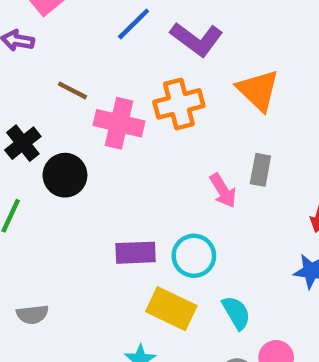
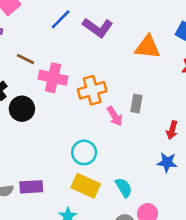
orange triangle: (258, 90) -> (148, 47), moved, turned -36
orange cross: (179, 104) -> (92, 90), moved
purple rectangle: (136, 253) -> (31, 187), moved
cyan circle: (194, 256) -> (84, 152), moved

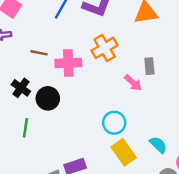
orange cross: (92, 90) -> (105, 48), moved
yellow rectangle: (86, 186) -> (124, 152), turned 45

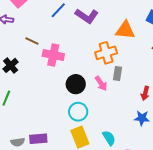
orange cross: (105, 48) -> (106, 53), moved
black circle: (48, 98) -> (76, 84), moved

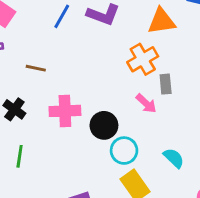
pink cross: (53, 55) -> (65, 111), moved
black circle: (76, 84) -> (104, 125), moved
cyan semicircle: (109, 138) -> (174, 158), moved

